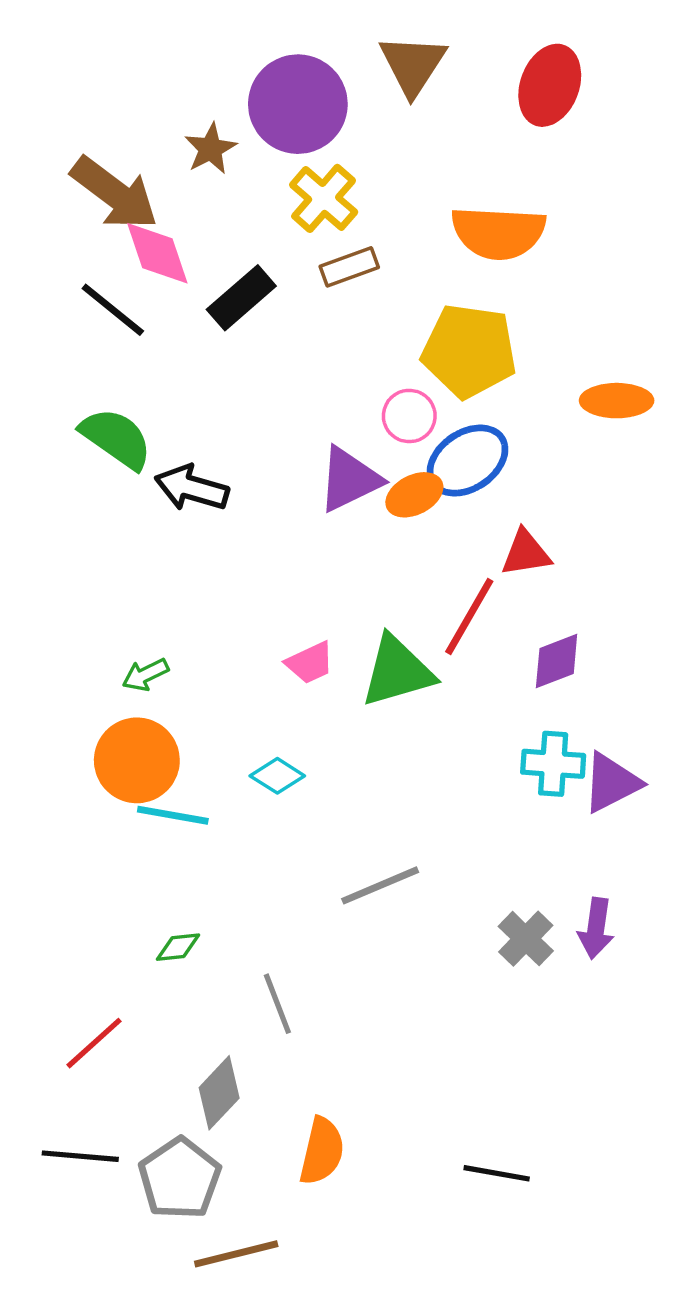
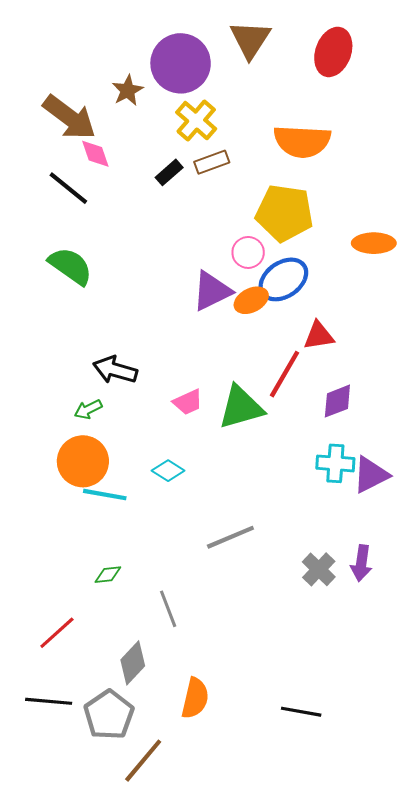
pink diamond: (157, 253) -> (95, 154), size x0.7
black rectangle: (241, 298) -> (169, 172), moved, size x0.7
black arrow: (192, 488) -> (115, 370), moved
brown line: (236, 1254) -> (143, 761), turned -36

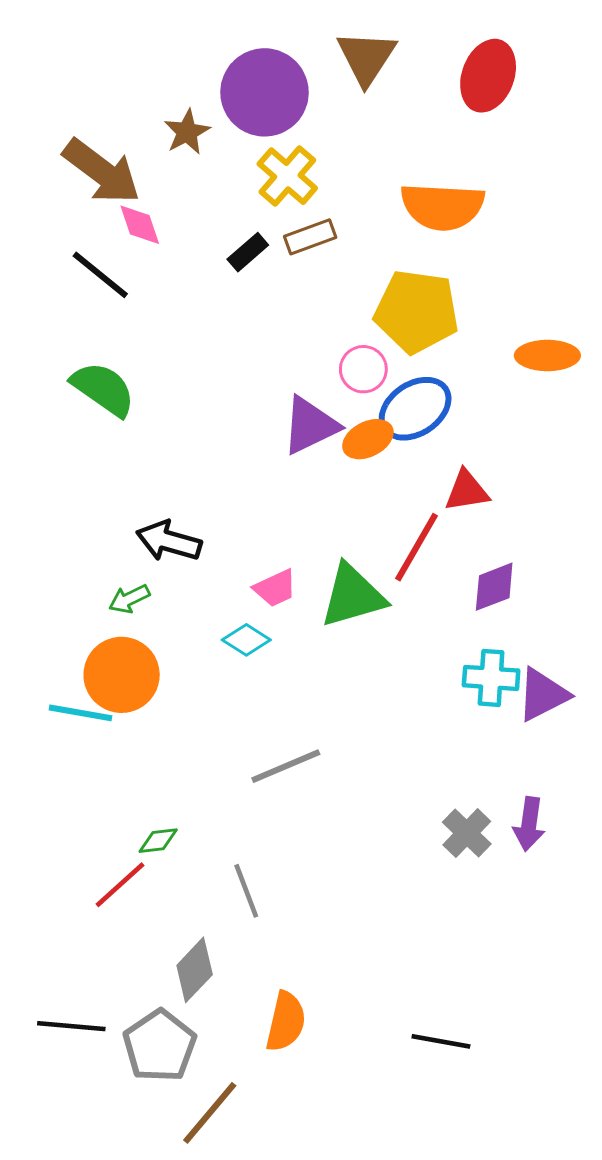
cyan diamond: (168, 471) -> (246, 640), moved
cyan line: (105, 495) -> (80, 713), moved
gray line: (230, 537) -> (286, 766), moved
red line: (57, 633) -> (120, 885), moved

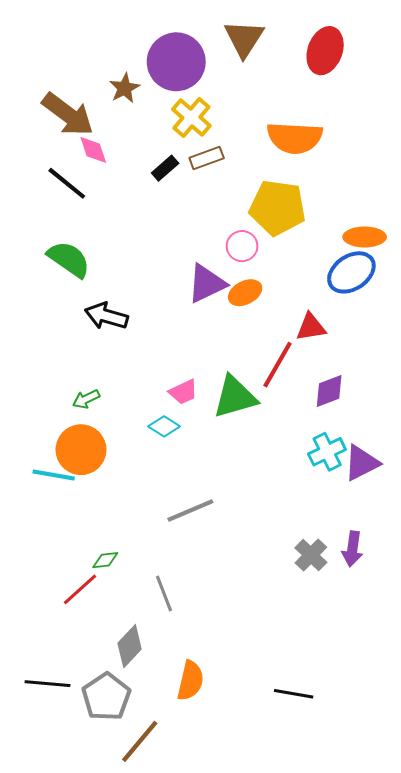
blue ellipse: (415, 409) -> (351, 272), moved
black arrow: (169, 541) -> (106, 316), moved
cyan cross: (491, 678) -> (327, 452), turned -30

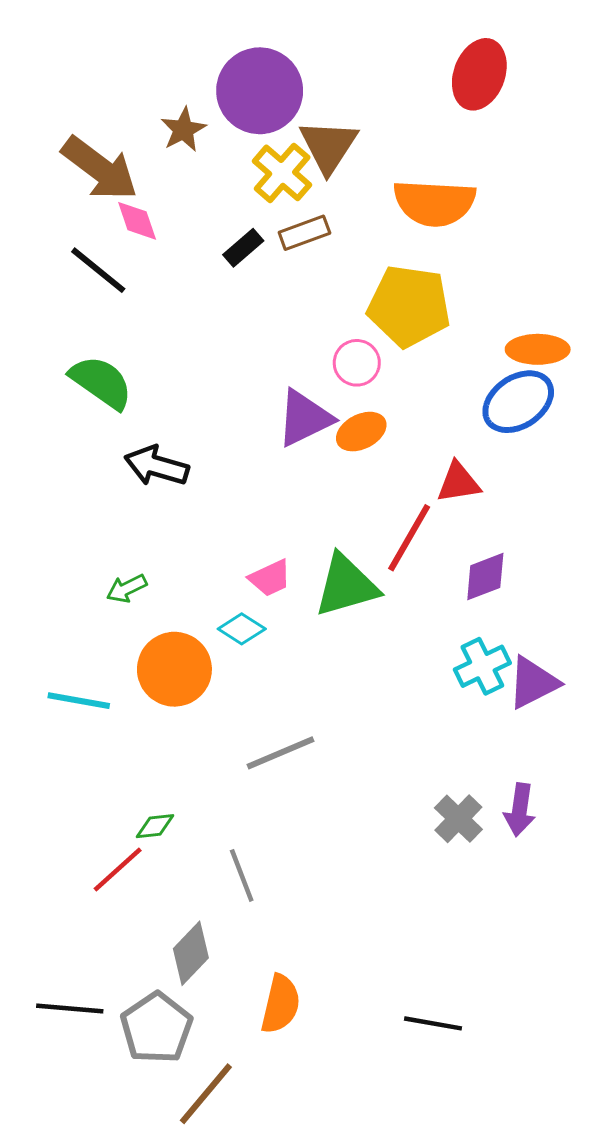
brown triangle: (244, 38) -> (328, 146), moved
orange circle: (81, 450) -> (174, 669), moved

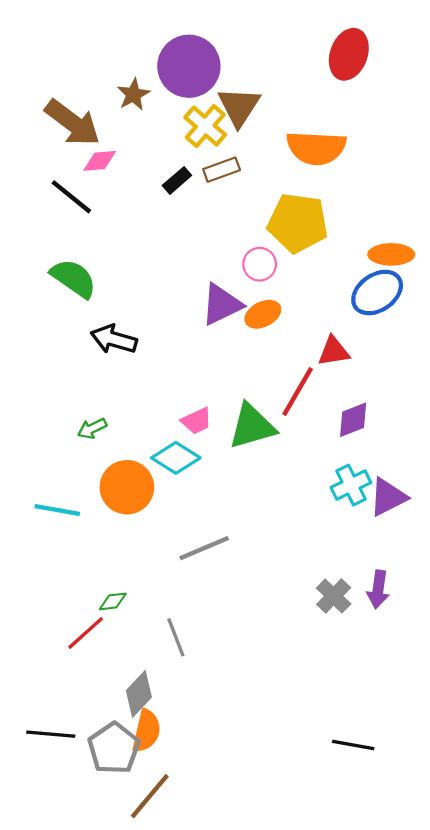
pink diamond: (137, 221) -> (100, 161), turned -76
cyan diamond: (242, 629) -> (176, 458), size x1.4
orange semicircle: (281, 1004) -> (146, 731), moved
black line: (433, 1023) -> (353, 745), moved

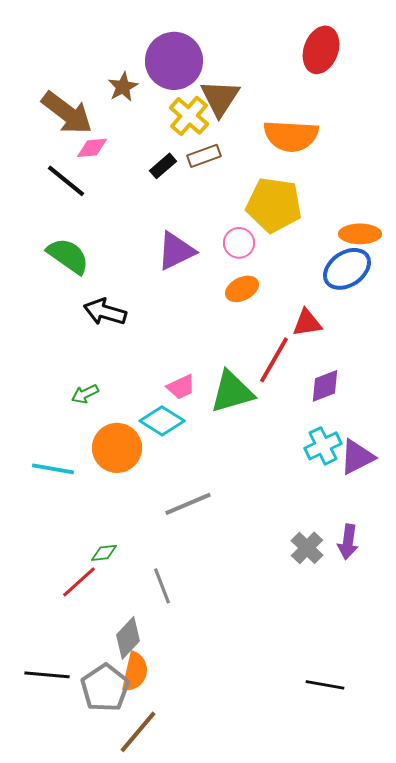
purple triangle: (222, 304) -> (176, 251), moved

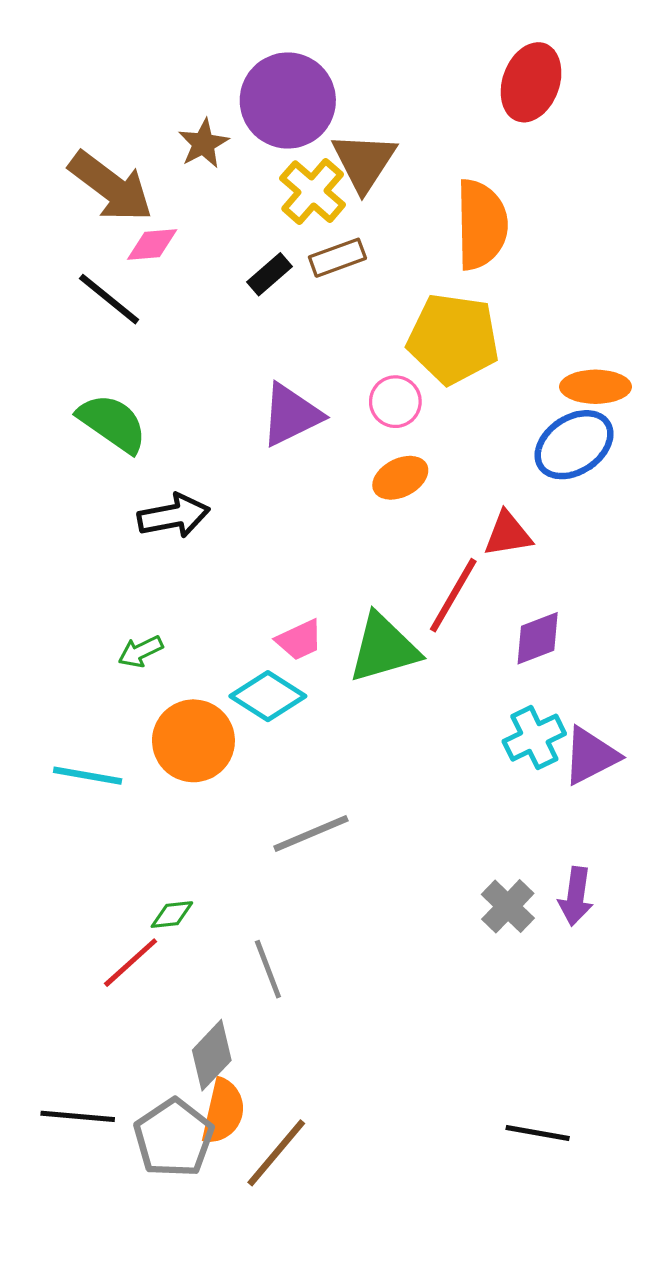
orange semicircle: (291, 136) -> (481, 225), turned -94
black arrow: (105, 312) -> (174, 516), turned 153
brown line: (138, 732) -> (276, 1153), moved

